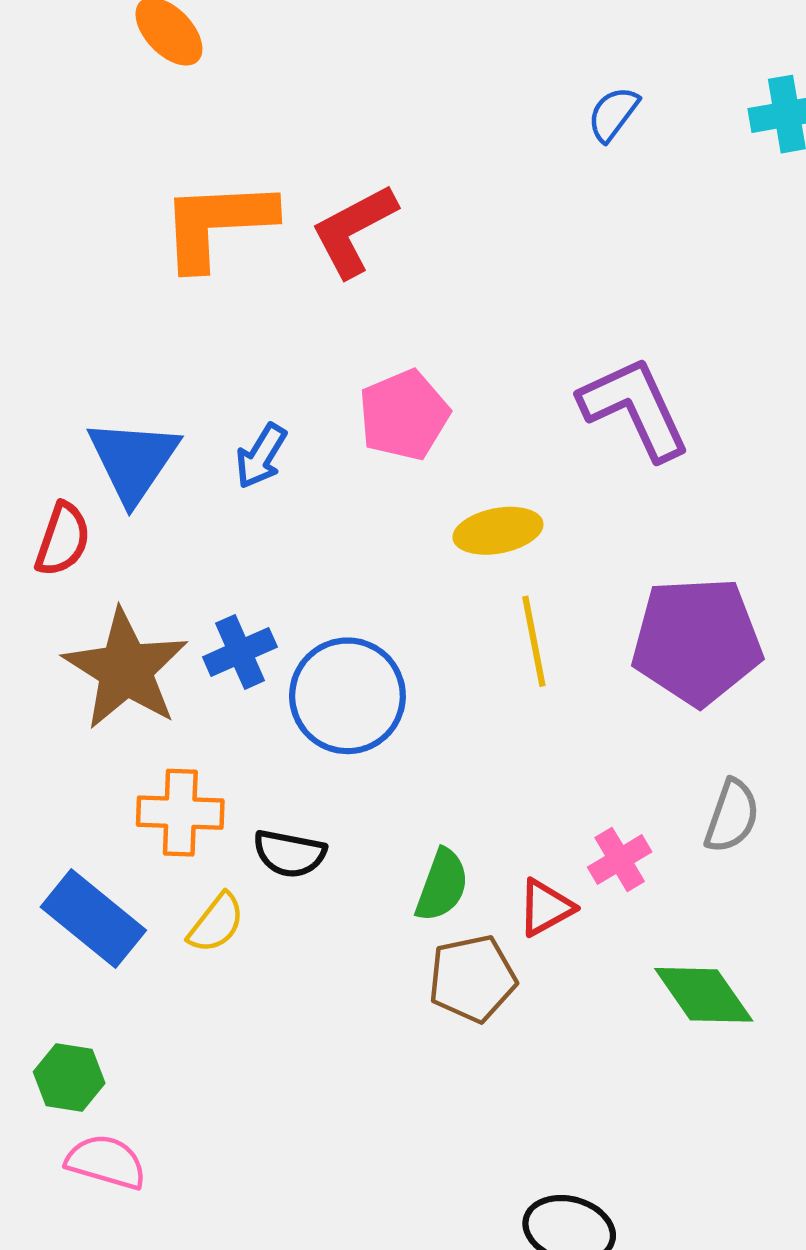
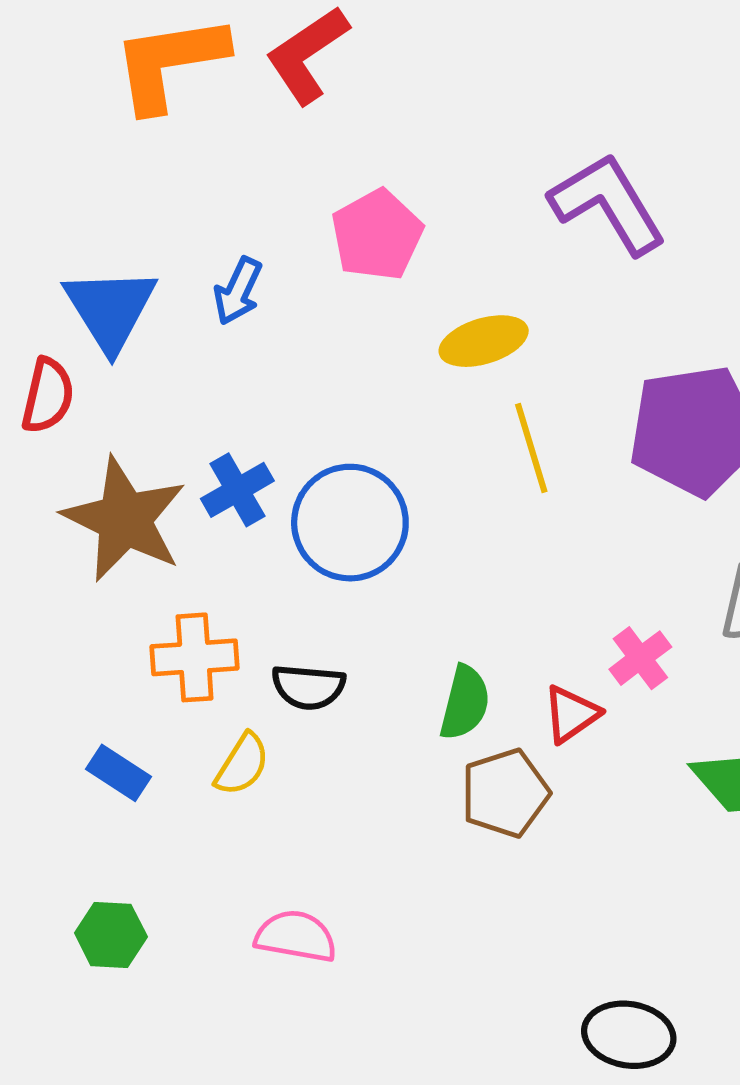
blue rectangle: (93, 919) -> (119, 773), size x0.6
pink semicircle: (106, 1162) -> (296, 936), moved

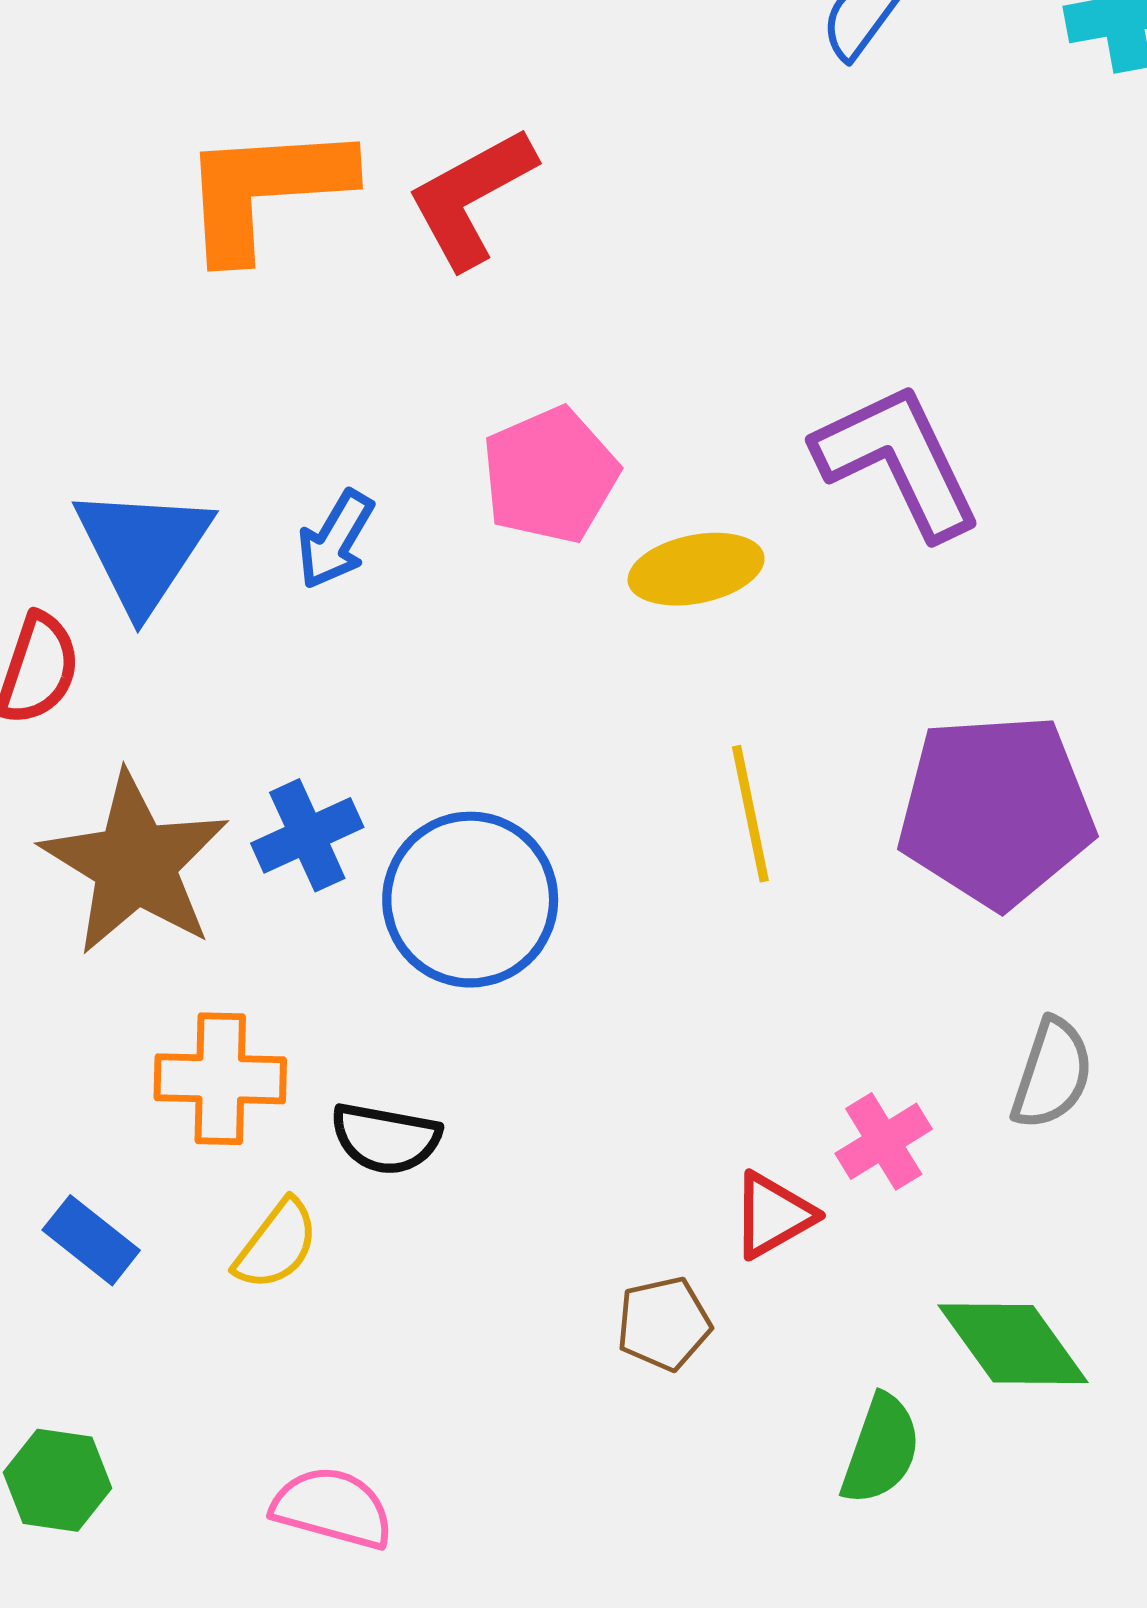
yellow ellipse: (484, 341) -> (696, 569), moved
green semicircle: (465, 703) -> (881, 1449), moved
brown pentagon: (505, 793) -> (664, 1324), size x0.7

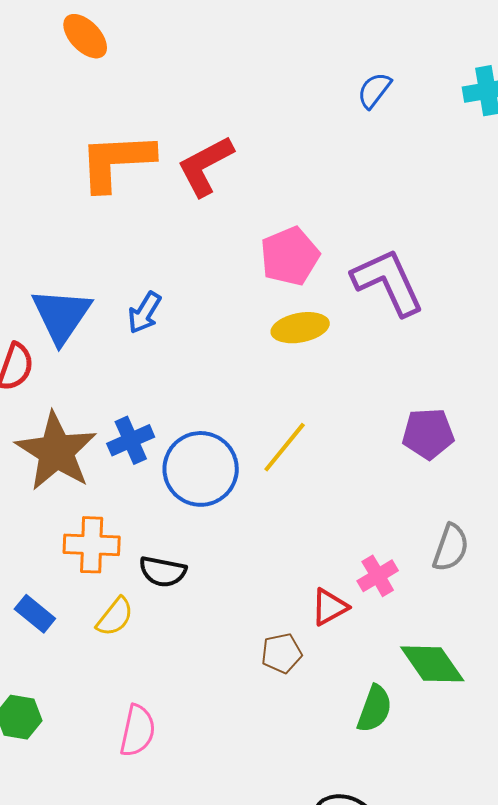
pink pentagon: (550, 475) -> (290, 256), moved
purple pentagon: (996, 810) -> (428, 434), size x0.6
yellow line: (750, 814) -> (285, 447), moved, turned 50
pink semicircle: (333, 1508) -> (138, 731), turned 86

